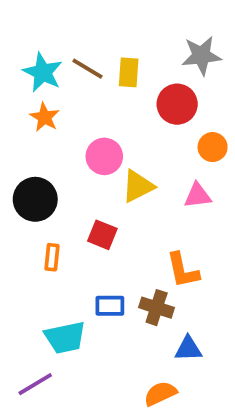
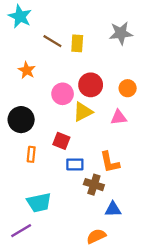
cyan star: (43, 72) -> (20, 16), moved
red circle: (177, 104) -> (91, 85), moved
blue rectangle: (110, 306) -> (75, 164), moved

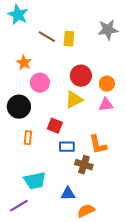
orange circle: (128, 88) -> (107, 84), moved
pink circle: (63, 94) -> (40, 83), moved
blue triangle: (113, 209) -> (68, 194), moved

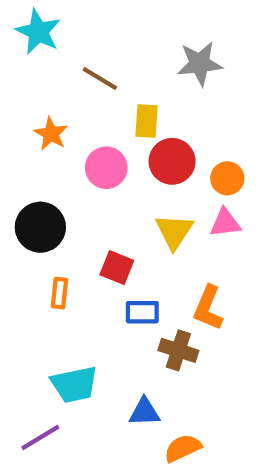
gray star: (108, 30) -> (200, 64), moved
yellow rectangle: (69, 39) -> (147, 121), moved
pink circle: (40, 83) -> (106, 168), moved
yellow triangle: (74, 100) -> (174, 231), moved, turned -30
orange L-shape: (98, 145) -> (208, 308), turned 35

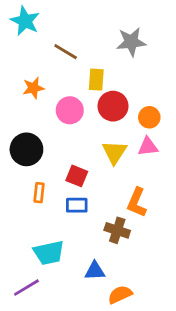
orange star: (51, 134) -> (33, 88), turned 30
blue rectangle: (142, 312) -> (77, 205), moved

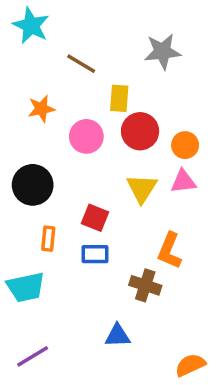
cyan trapezoid: (49, 253) -> (26, 287), moved
orange semicircle: (120, 295) -> (190, 365), moved

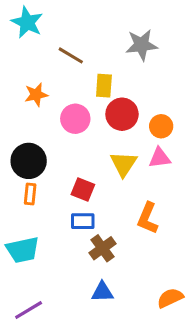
orange rectangle: (48, 239) -> (30, 194), moved
brown cross: (145, 285) -> (102, 248), moved, turned 36
orange semicircle: (190, 365) -> (170, 298), moved

